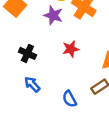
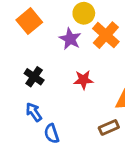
blue semicircle: (70, 99) -> (52, 134), moved

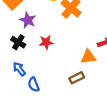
purple star: (70, 39) -> (28, 20), moved
red star: (83, 80) -> (46, 42), moved

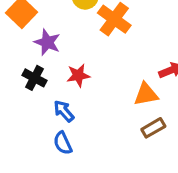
blue arrow: (19, 69) -> (64, 111), moved
brown rectangle: (77, 78) -> (153, 128), moved

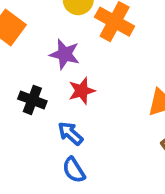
purple star: (47, 42) -> (65, 54), moved

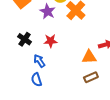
purple star: (65, 54) -> (48, 11), moved

